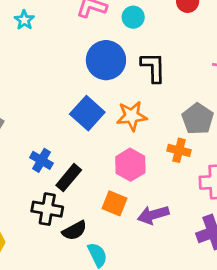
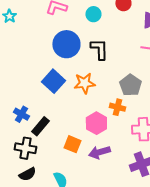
cyan circle: (133, 17) -> (93, 14), moved
pink hexagon: (130, 165) -> (96, 123), moved
black semicircle: (74, 231) -> (27, 174), moved

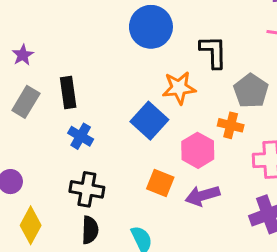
black L-shape: (99, 49) -> (213, 52), moved
blue square: (53, 81) -> (149, 121), moved
black rectangle: (40, 126) -> (68, 92), moved, turned -48
black semicircle: (27, 174) -> (90, 230), turned -60

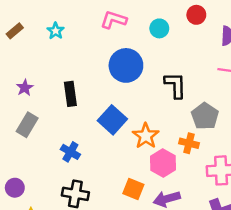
orange star: (179, 88) -> (146, 136), moved, turned -30
black rectangle: (68, 92) -> (70, 94), moved
blue square: (149, 121) -> (112, 120), moved

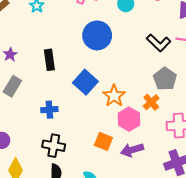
black L-shape: (175, 85) -> (159, 43), moved, turned 135
orange cross: (189, 143) -> (151, 102), turned 35
blue cross: (70, 152) -> (49, 110), turned -35

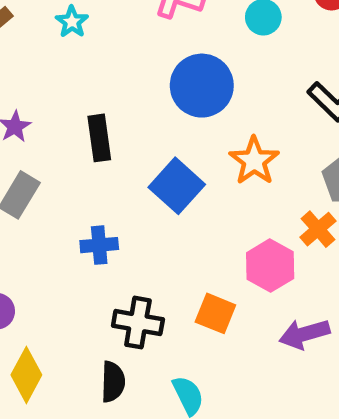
orange star: (114, 96) -> (254, 161), moved
black cross: (54, 146) -> (138, 323), moved
purple arrow: (132, 150) -> (304, 334), moved

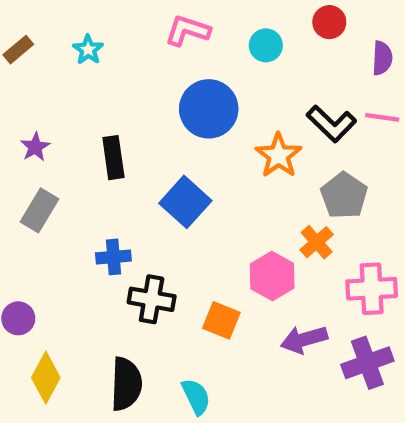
orange star: (254, 161) -> (279, 155), moved
black cross: (138, 323) -> (152, 299), moved
black semicircle: (113, 382) -> (126, 384), size x1.4

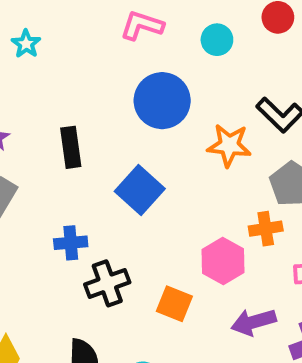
cyan star: (88, 50) -> (26, 44), moved
orange star: (279, 155) -> (229, 145), turned -30
orange cross: (317, 242) -> (266, 229), turned 32
black cross: (152, 299) -> (107, 283), turned -30

